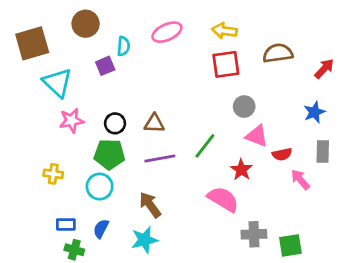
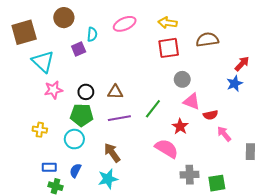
red arrow: (324, 69) -> (242, 64), moved
gray rectangle: (323, 151) -> (250, 152), moved

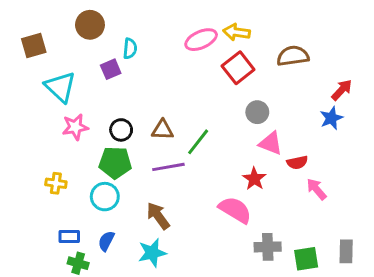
pink ellipse: (125, 24) -> (201, 40), moved
brown square: (24, 32) -> (34, 46), size x0.7
red square: (169, 48) -> (238, 68), turned -30
green line: (153, 109) -> (198, 142), moved
gray rectangle: (250, 152) -> (346, 251), moved

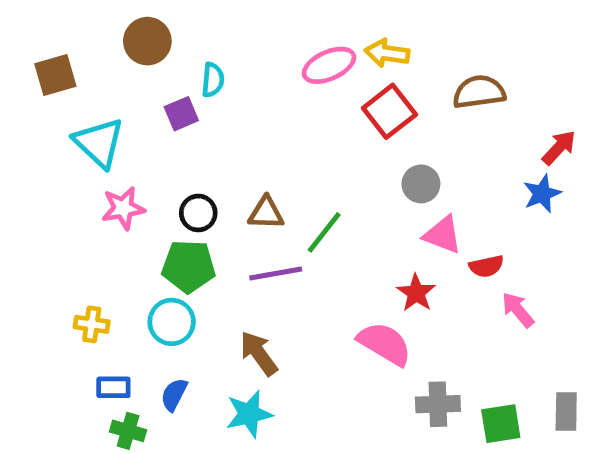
yellow cross: (56, 183) -> (92, 324), moved

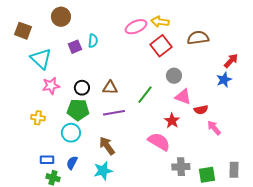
brown square: (55, 75) -> (23, 31), turned 36
cyan semicircle: (213, 80) -> (93, 41), moved
green line: (324, 232) -> (145, 95), moved
yellow cross: (92, 324) -> (38, 118), moved

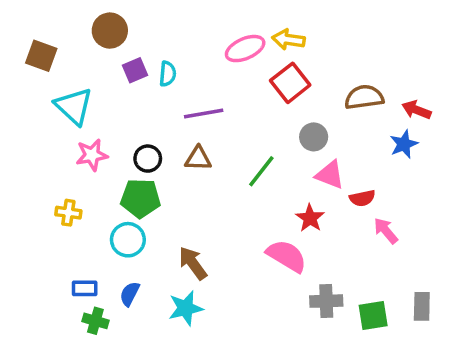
brown semicircle: (198, 38) -> (364, 97), moved
purple square: (75, 47) -> (135, 70), moved
red arrow: (231, 61) -> (416, 110), turned -112
purple line: (114, 113) -> (204, 113), moved

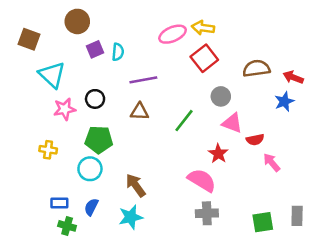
black circle: (148, 159) -> (95, 99), moved
gray cross: (326, 301) -> (207, 213), moved

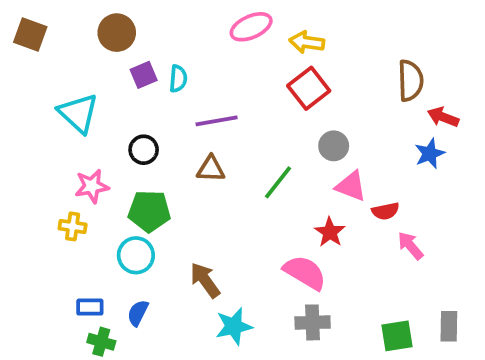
pink ellipse: (173, 34) -> (251, 27), moved
brown square: (29, 39) -> (30, 34), moved
brown semicircle: (256, 68) -> (410, 81), moved, turned 96
pink star: (65, 109) -> (92, 186), moved
cyan star: (131, 217) -> (234, 326), moved

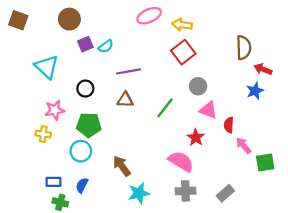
cyan semicircle: (178, 79) -> (106, 46), turned 49
red semicircle: (385, 211) -> (229, 125), turned 105
gray rectangle: (449, 326) -> (225, 193), moved, turned 48
green square: (397, 336) -> (265, 163), moved

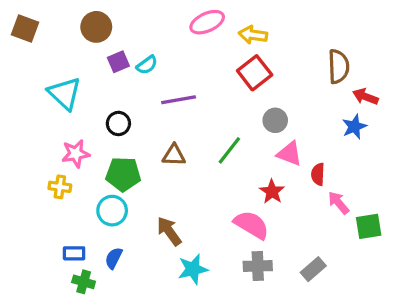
brown triangle: (125, 100) -> (174, 155), moved

